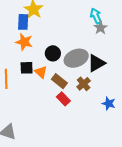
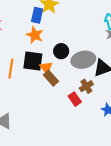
black square: (27, 68) -> (33, 61), size x1.5
brown rectangle: (59, 81) -> (51, 78), moved
red rectangle: (63, 99) -> (75, 99), moved

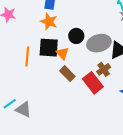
brown rectangle: (51, 78) -> (67, 74), moved
red rectangle: (75, 99) -> (93, 83), size x1.5

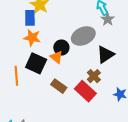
gray ellipse: (99, 43) -> (83, 36), moved
black square: (49, 48) -> (36, 63), turned 30
orange triangle: (62, 53) -> (56, 57), moved

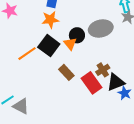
orange star: (32, 38) -> (50, 20), turned -30
black triangle: (105, 55) -> (116, 82), moved
orange line: (16, 76) -> (27, 54), turned 48

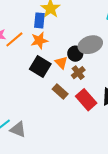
black circle: (77, 35) -> (75, 54), moved
orange line: (27, 54) -> (14, 39), moved
brown cross: (103, 70) -> (78, 73), moved

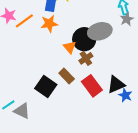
black circle: (75, 54) -> (84, 39), size x1.5
black square: (40, 66) -> (46, 87), moved

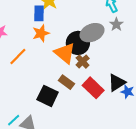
gray star: (127, 19) -> (116, 24), moved
orange line: (24, 21) -> (18, 56), moved
orange triangle: (70, 47) -> (65, 53), size x1.6

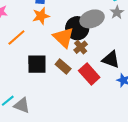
black triangle: (117, 83) -> (111, 59), moved, turned 48
black square: (48, 96) -> (37, 64), moved, turned -30

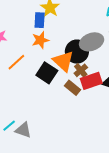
black square: (37, 64) -> (47, 73), moved, turned 35
brown rectangle: (63, 67) -> (73, 88), moved
red rectangle: (89, 74) -> (91, 81), moved, turned -65

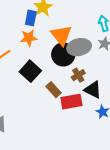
orange triangle: (63, 61) -> (61, 35), moved
brown cross: (81, 70) -> (78, 75), moved
red rectangle: (91, 81) -> (71, 102), moved

